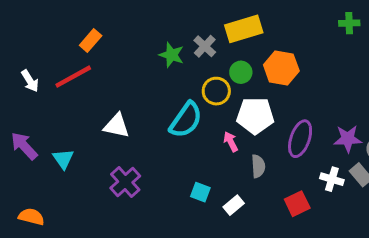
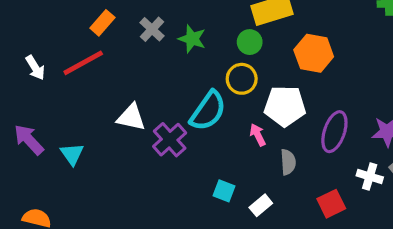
gray cross: (205, 46) -> (152, 29), moved
green circle: (241, 72) -> (250, 42), moved
purple cross: (125, 182) -> (170, 140), moved

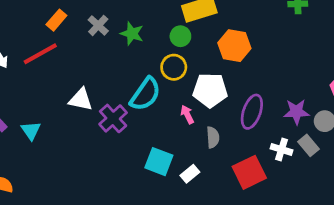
cyan square: (224, 191) -> (159, 162), size x1.5
red square: (331, 204) -> (249, 172), size x1.4

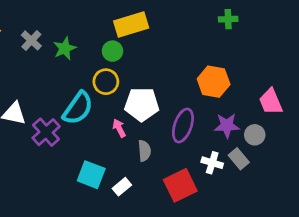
green star: (132, 34) -> (65, 48), turned 30
orange hexagon: (234, 46) -> (214, 82), moved

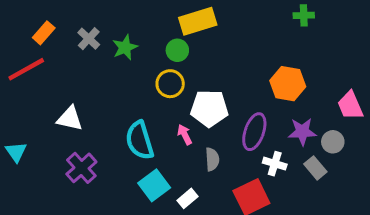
cyan semicircle: (78, 108) -> (140, 140), moved, turned 128
purple cross: (46, 132) -> (81, 168), moved
white cross: (212, 163) -> (275, 164), moved
cyan square: (91, 175) -> (154, 185), turned 32

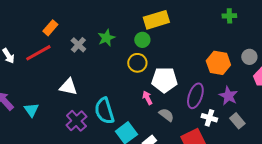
gray cross: (89, 39) -> (78, 45), moved
purple star: (302, 132) -> (228, 96), turned 30
cyan semicircle: (140, 140) -> (104, 111), moved
gray circle: (333, 142) -> (249, 57), moved
gray semicircle: (212, 159) -> (166, 115), turned -49

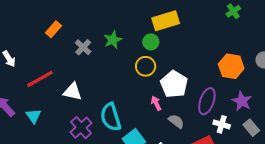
green cross: (229, 16) -> (233, 11), moved, turned -32
red line: (38, 53) -> (40, 79), moved
white pentagon: (164, 80) -> (174, 84), turned 30

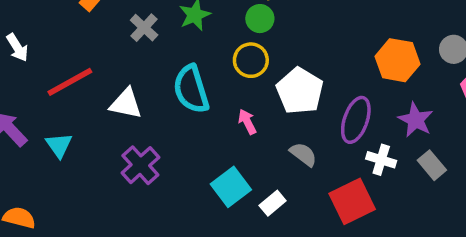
pink arrow: (156, 103) -> (247, 122), moved
cyan semicircle: (111, 117) -> (191, 89), moved

